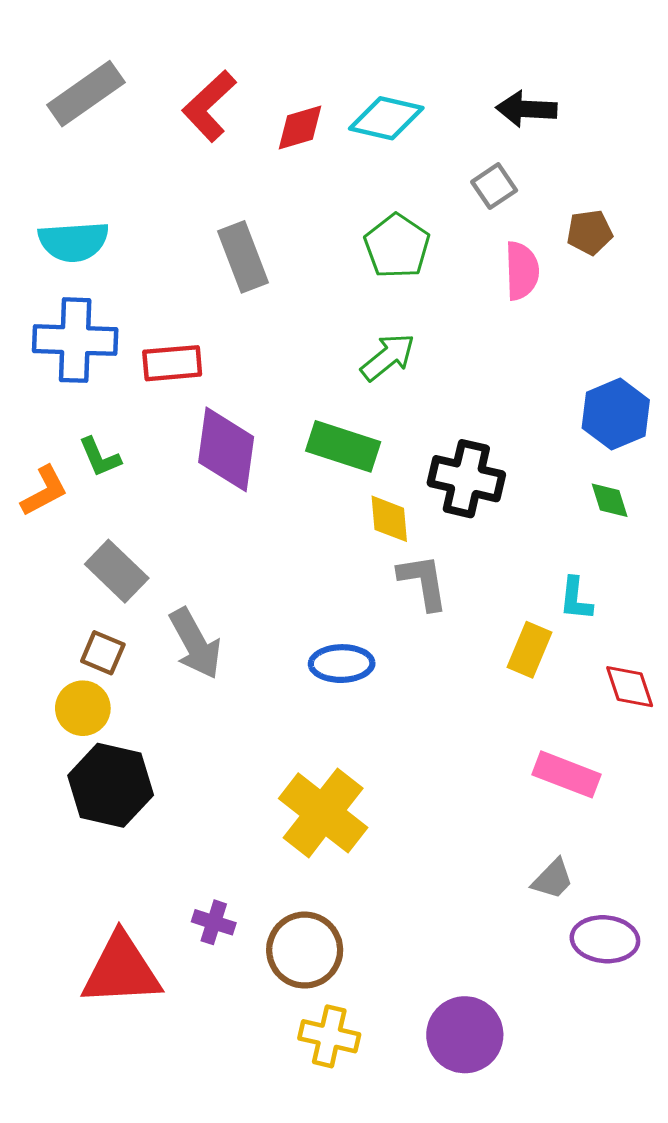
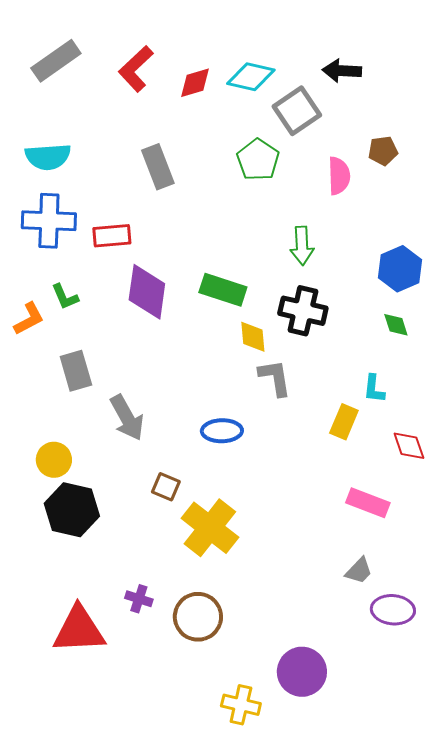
gray square: (494, 186) -> (297, 111), moved, size x1.6
green arrow: (388, 357) -> (302, 246), moved, turned 126
gray rectangle: (117, 571) -> (76, 371), turned 30
brown square: (103, 653) -> (166, 487), moved
yellow cross: (329, 1036) -> (241, 705), moved

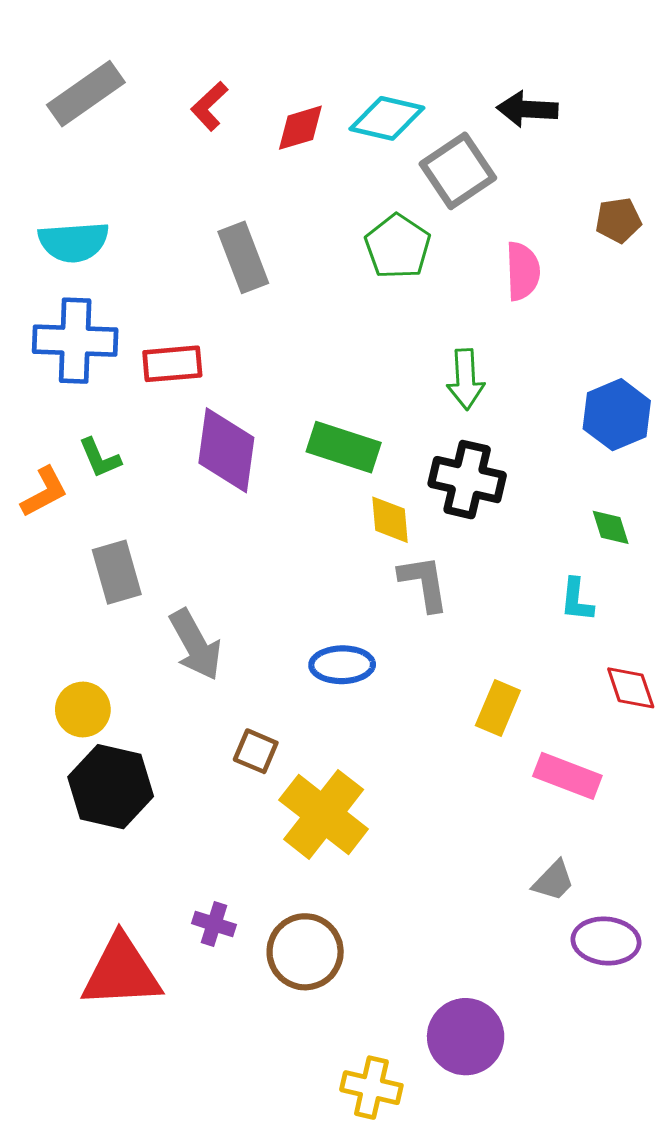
red L-shape: (136, 69) -> (209, 106), size x0.7
brown pentagon: (383, 151) -> (618, 220), moved
green diamond: (396, 325) -> (611, 527), moved
yellow rectangle: (344, 422) -> (498, 708), moved

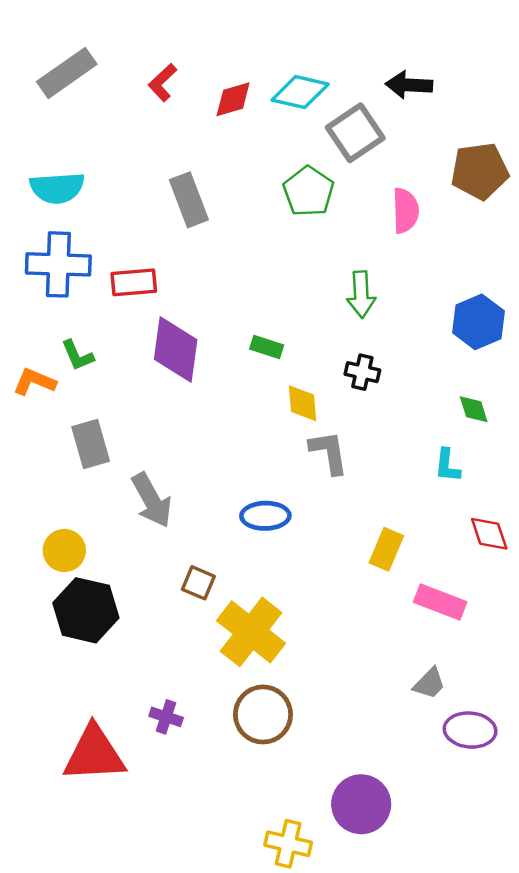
brown pentagon: (618, 220) -> (480, 171), size x1.6
green rectangle: (344, 447) -> (267, 347), size x0.6
black cross: (467, 480) -> (362, 372), size x0.6
orange L-shape: (44, 492) -> (34, 382), turned -129
brown circle: (305, 952) -> (263, 714), moved

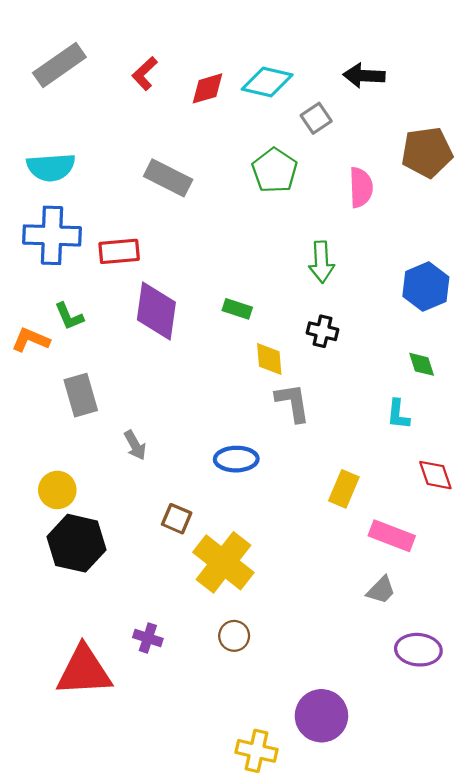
gray square: (355, 133) -> (316, 118), size x0.6
gray rectangle: (189, 200) -> (168, 178), turned -42
gray arrow: (152, 500) -> (135, 445), size x0.6
gray trapezoid: (429, 683) -> (381, 590), moved
brown circle: (263, 714) -> (234, 636), size x0.6

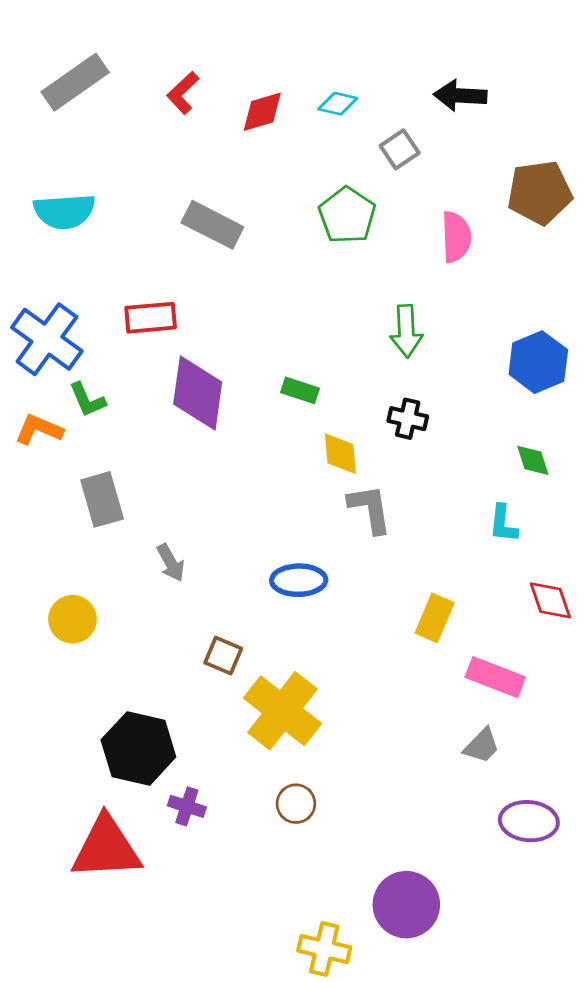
cyan diamond: (267, 82) -> (338, 104), size x0.6
blue cross: (52, 235) -> (47, 339), moved, turned 34
black hexagon: (76, 543) -> (138, 748), moved

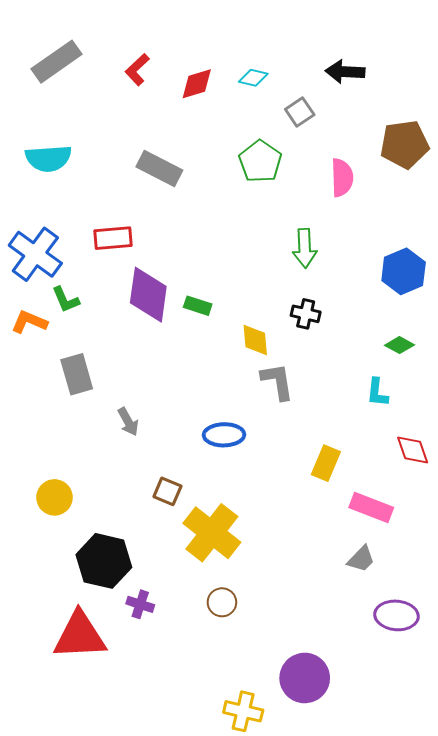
green rectangle: (300, 390) -> (198, 306), moved
green diamond: (533, 460) -> (400, 345), turned -44
yellow circle: (72, 619) -> (54, 497), moved

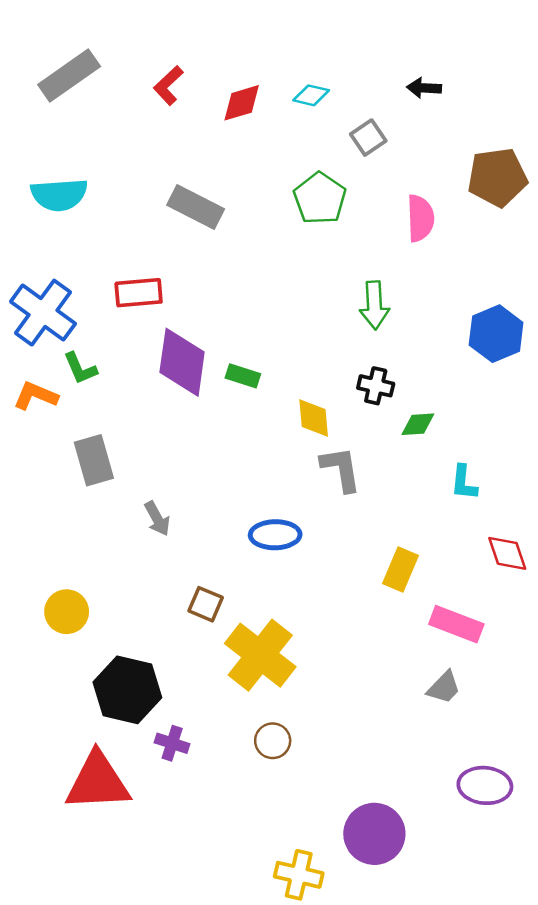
black arrow: (345, 72) -> (424, 88), size x0.7
green diamond: (400, 345) -> (418, 424), moved, turned -32
purple ellipse: (396, 615) -> (485, 785), moved

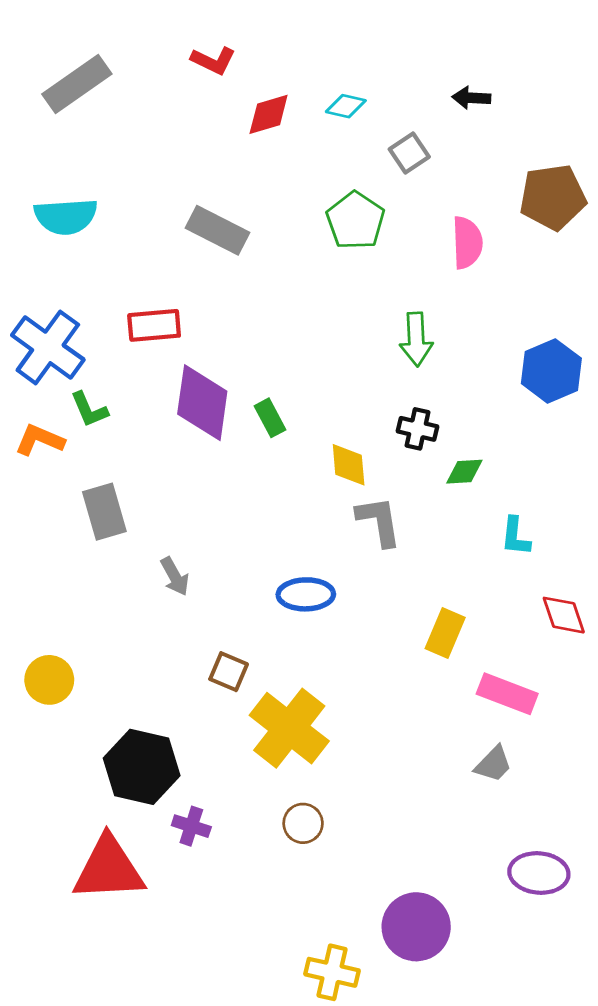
red L-shape: (168, 85) -> (213, 61), moved, turned -111
green rectangle: (243, 376) -> (270, 418), turned 44
yellow circle: (67, 612) -> (49, 680), moved

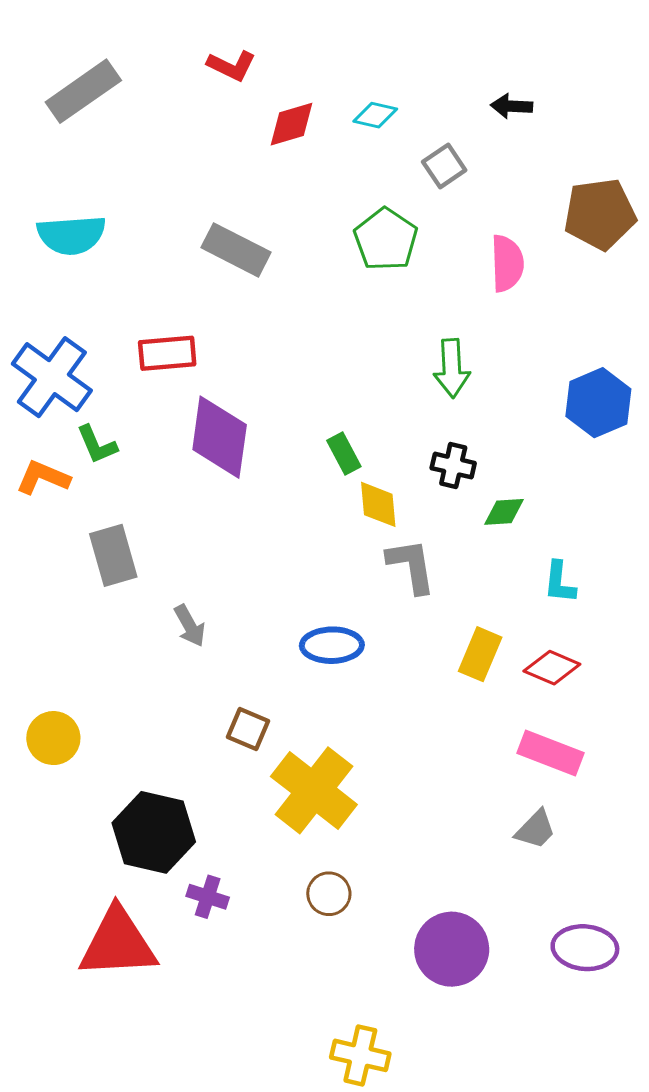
green rectangle: (270, 418) -> (344, 454), moved
red diamond: (564, 615) -> (552, 668), moved, turned -48
yellow rectangle: (445, 633) -> (480, 654), moved
purple circle: (416, 927) -> (452, 949), moved

